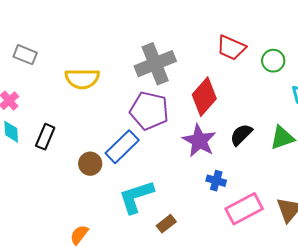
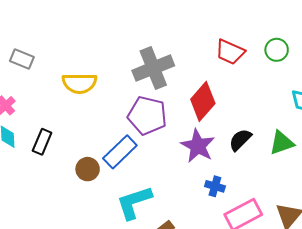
green circle: (273, 61) -> (277, 50), moved

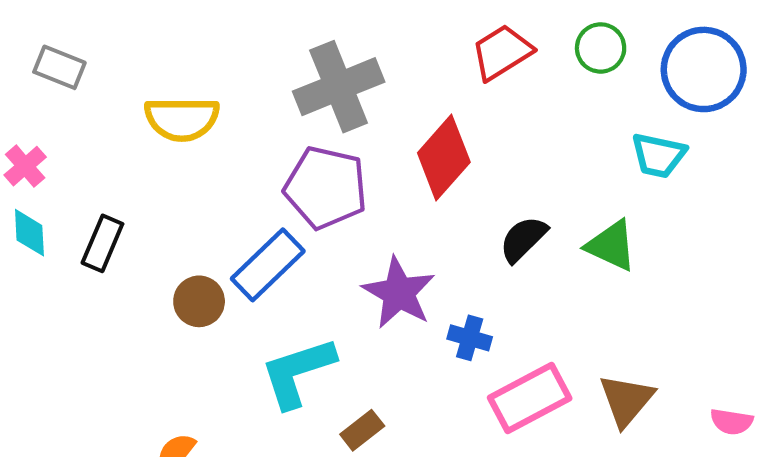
red trapezoid: (230, 52) -> (502, 52), turned 124
green triangle: (282, 143) -> (611, 246), turned 44
purple star: (198, 146) -> (399, 293), moved

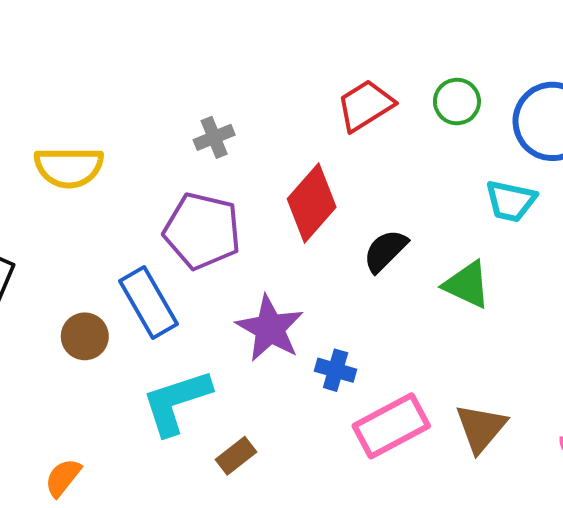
gray cross: (339, 87) -> (214, 137), size x0.5
black semicircle: (523, 239) -> (385, 251), moved
blue rectangle: (268, 265) -> (148, 303), turned -76

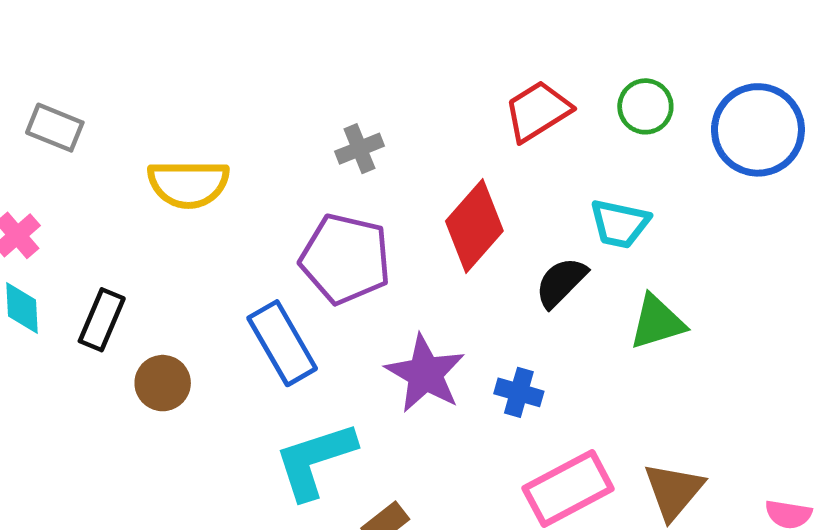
cyan trapezoid: (511, 201) -> (620, 224), moved
green triangle: (467, 285) -> (657, 322), turned -42
brown circle: (85, 336) -> (163, 383), moved
blue cross: (336, 370) -> (519, 392), moved

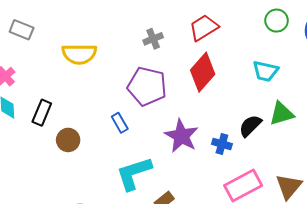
red trapezoid: (538, 111) -> (204, 28), moved
black semicircle: (561, 282) -> (250, 126), moved
blue rectangle: (282, 343) -> (120, 123), size x0.6

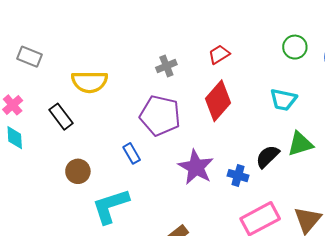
red trapezoid: (204, 28) -> (219, 54), size x0.7
black rectangle: (42, 113) -> (61, 117), moved, turned -60
cyan L-shape: (134, 173) -> (111, 206), moved

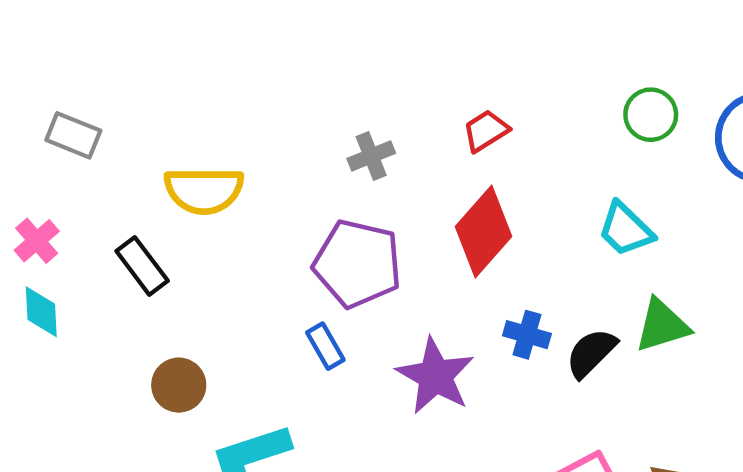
cyan trapezoid: (283, 100) -> (626, 229), turned 32
blue rectangle: (132, 153) -> (325, 346), moved
blue cross: (238, 176) -> (527, 335), moved

